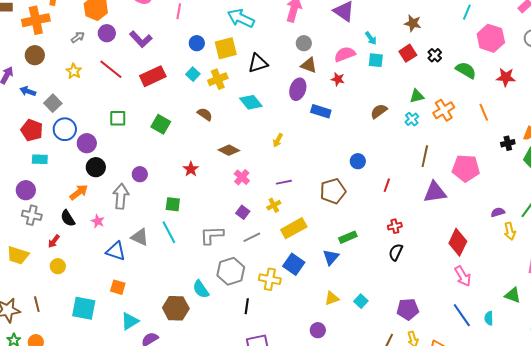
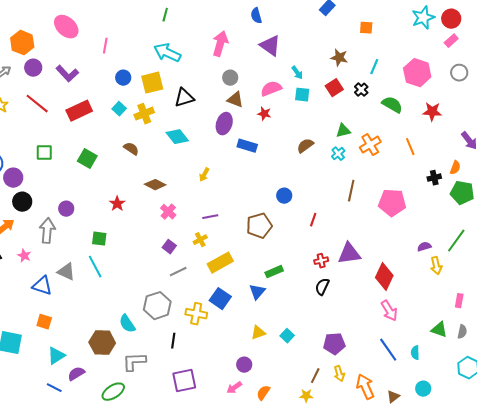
cyan line: (467, 12) -> (374, 67), moved
purple triangle: (435, 192) -> (349, 254), moved
gray L-shape: (212, 235) -> (134, 362), moved

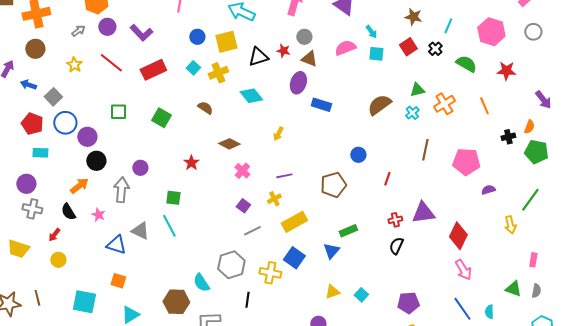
red star: (264, 114) -> (283, 51), moved
brown semicircle: (305, 146) -> (379, 105), size x1.4
purple semicircle: (424, 247) -> (488, 190), moved

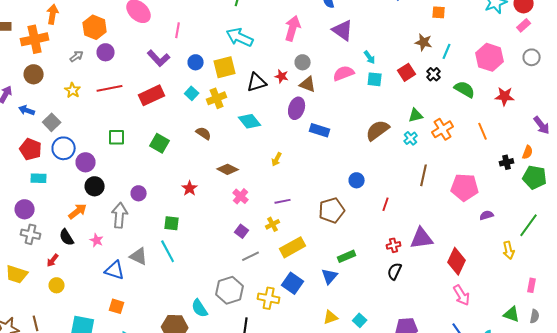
brown star: (413, 17) -> (424, 42), moved
purple L-shape: (141, 33) -> (159, 58), moved
red line: (111, 63) -> (110, 88), turned -50

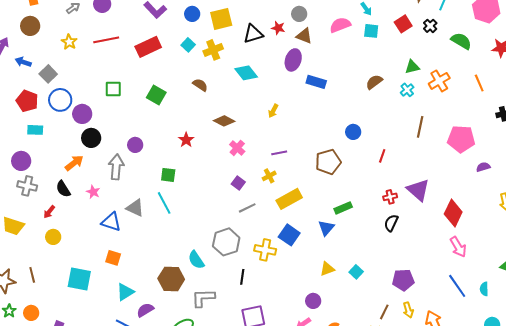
brown semicircle: (378, 130) -> (374, 82), size x0.7
purple triangle: (422, 238) -> (418, 190), turned 50

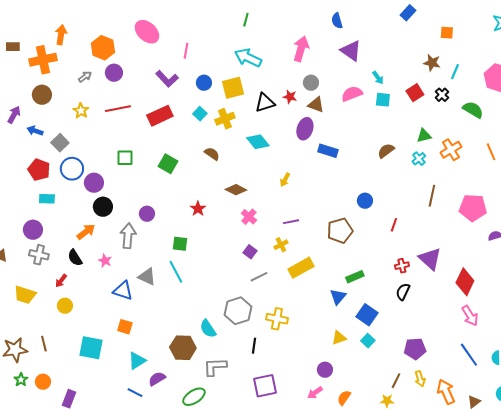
blue square: (289, 235) -> (367, 315), moved

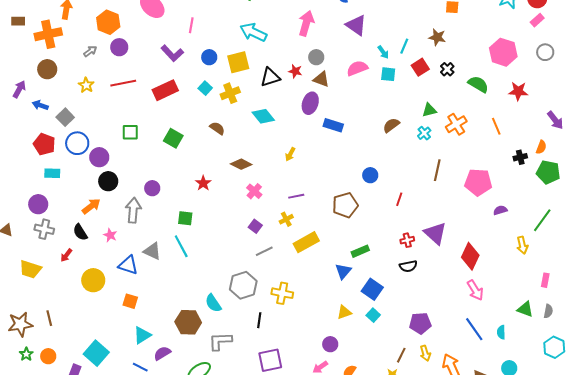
cyan line: (455, 72) -> (404, 46), moved
black semicircle: (403, 292) -> (408, 266), turned -126
yellow circle: (65, 306) -> (93, 280), moved, size x1.5
cyan square: (91, 348) -> (96, 353), moved, turned 30

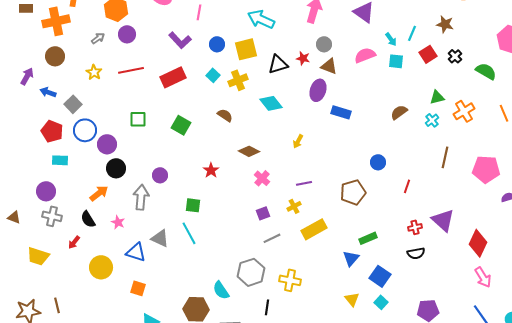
purple square: (255, 226) -> (263, 213), turned 32
yellow triangle: (344, 312) -> (352, 299), turned -49

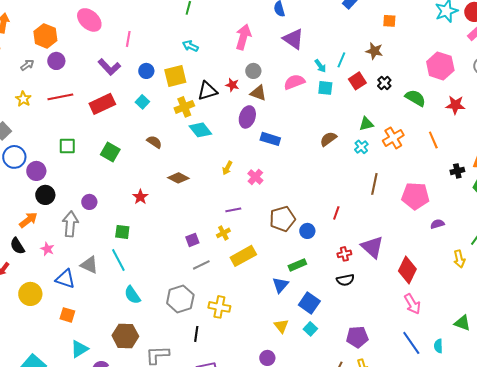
cyan arrow: (261, 19) -> (190, 46), size x0.6
yellow cross: (238, 80) -> (184, 107), moved
blue circle: (378, 162) -> (307, 231), moved
pink cross: (262, 178) -> (255, 177), moved
cyan semicircle: (221, 290) -> (132, 295), moved

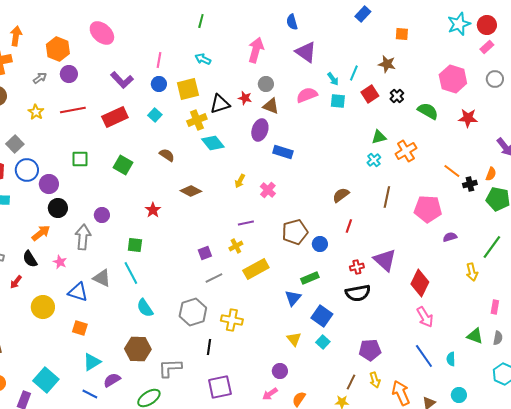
pink line: (128, 39) -> (159, 60), moved
brown semicircle: (328, 139) -> (341, 195), moved
orange line: (433, 140) -> (452, 171), moved, turned -30
black semicircle: (345, 280) -> (358, 293), size x1.4

